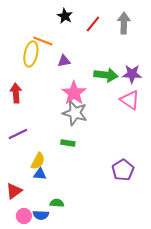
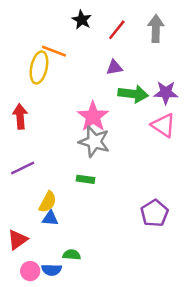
purple triangle: (64, 61) -> (114, 67), moved

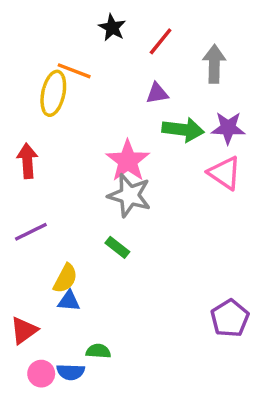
gray arrow: (156, 29) -> (214, 64), moved
green rectangle: (85, 179) -> (117, 247), turned 30
purple pentagon: (155, 213) -> (230, 318), moved

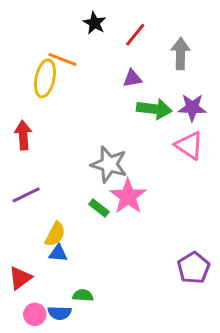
pink star: (128, 161) -> (128, 196), moved

